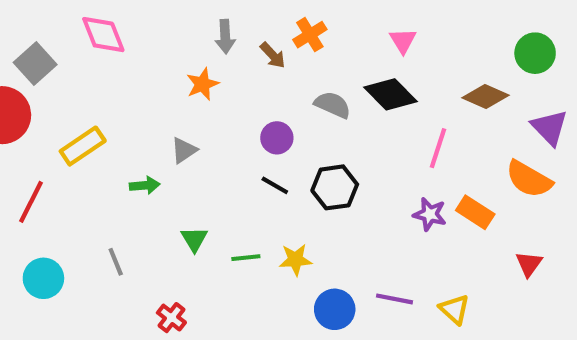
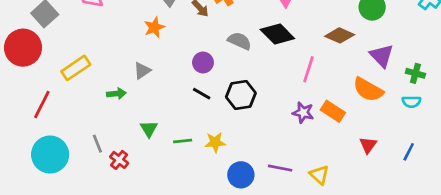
cyan circle: (43, 278) -> (50, 155), size x1.4
red cross: (171, 318) -> (119, 160), moved

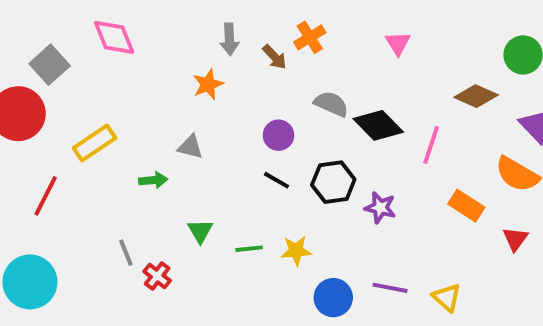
black diamond: (277, 34) -> (378, 125), moved
gray triangle: (142, 71) -> (190, 147), turned 48
purple star: (303, 113) -> (380, 208), moved
red triangle: (368, 145) -> (515, 239), moved
cyan circle: (50, 155) -> (30, 282), moved

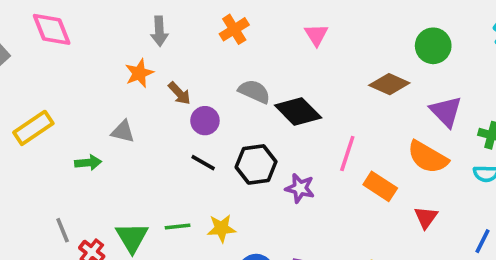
brown arrow: (275, 57) -> (179, 93), moved
pink line: (431, 145) -> (347, 153), moved
green triangle: (200, 231) -> (132, 237), moved, size x1.4

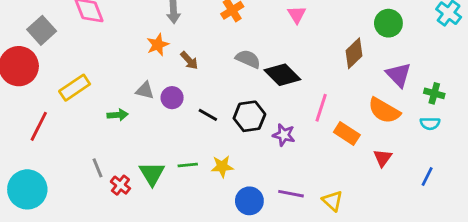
brown diamond: (389, 84) -> (354, 53), turned -68
purple circle: (205, 121) -> (172, 98), moved

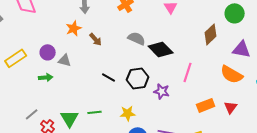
purple triangle: (398, 75) -> (242, 49), turned -36
purple circle: (172, 98) -> (48, 52), moved
orange rectangle: (347, 133) -> (206, 105), moved, turned -54
yellow star: (222, 166) -> (128, 113), moved
gray line: (98, 168) -> (32, 114), turned 72

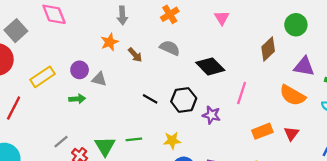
gray semicircle: (137, 38) -> (170, 48), moved

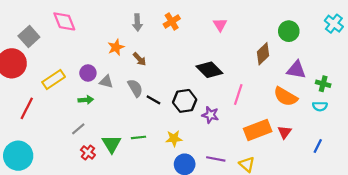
gray arrow: (122, 15) -> (137, 23), moved
gray semicircle: (170, 48) -> (135, 88), moved, turned 36
orange rectangle: (262, 131) -> (258, 130), size x1.4
gray line: (61, 142) -> (78, 129), moved

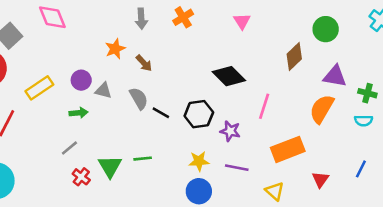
orange semicircle: (286, 97) -> (322, 109), turned 90
red triangle: (284, 132) -> (320, 179), moved
yellow star: (174, 139) -> (199, 161), moved
purple line: (216, 159) -> (237, 168), moved

